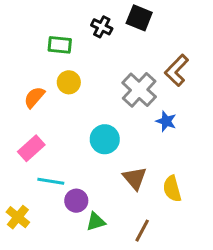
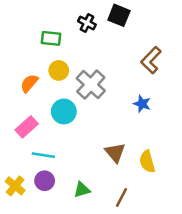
gray cross: (139, 90) -> (91, 85), moved
cyan circle: (105, 139) -> (64, 111), moved
purple circle: (76, 201) -> (45, 181), moved

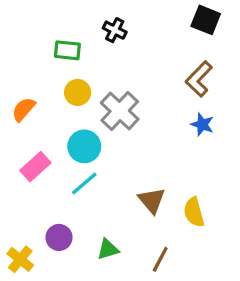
black square: (119, 15) -> (206, 20), moved
orange semicircle: (29, 83) -> (24, 109), moved
blue star: (142, 104) -> (202, 124), moved
cyan line: (43, 155) -> (84, 183), moved, turned -50
yellow cross: (15, 186) -> (20, 259), moved

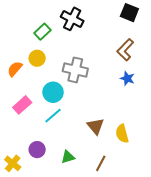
black cross: (115, 30) -> (72, 19), size x1.5
green rectangle: (67, 50) -> (42, 32), turned -49
yellow circle: (78, 92) -> (37, 58), moved
gray cross: (120, 111) -> (75, 70), turned -30

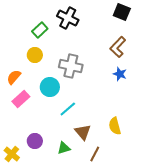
orange semicircle: (15, 69) -> (14, 77), moved
cyan line: (53, 116) -> (68, 109), moved
brown triangle: (95, 126) -> (83, 132), moved

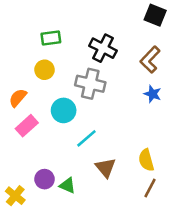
black cross: (68, 18) -> (103, 48), moved
green rectangle: (40, 30) -> (51, 38), turned 35
green triangle: (64, 148) -> (67, 185), moved, turned 40
brown line: (95, 154) -> (150, 188), moved

